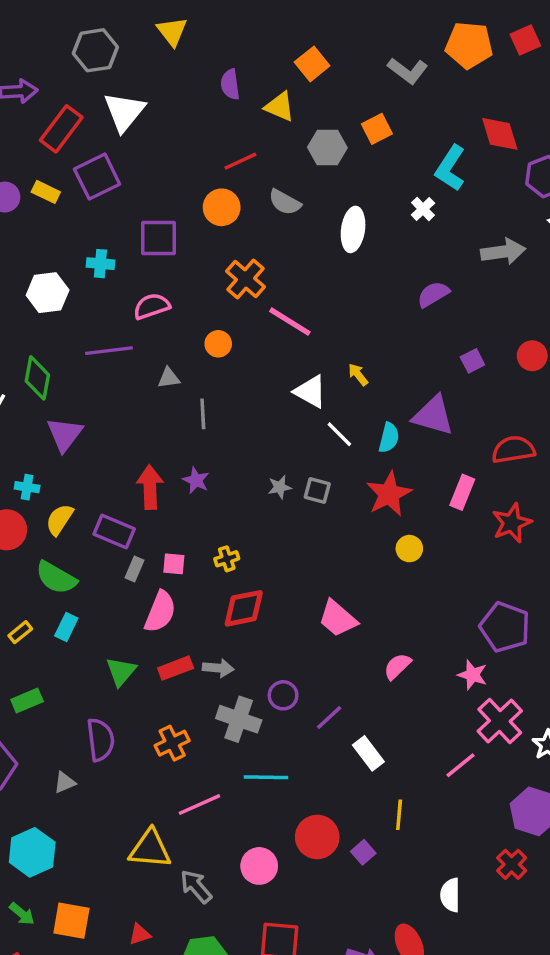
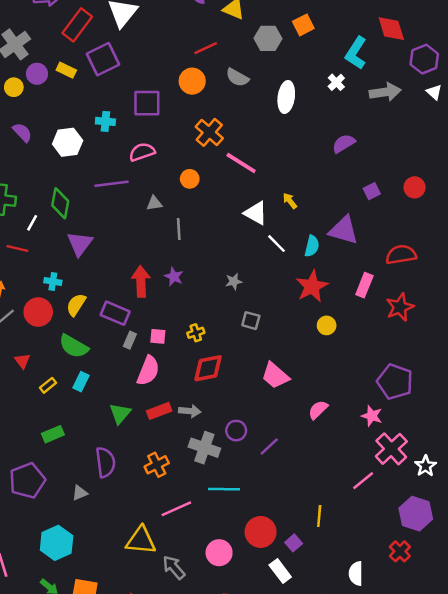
gray arrow: (503, 252) -> (385, 92), moved
gray square: (317, 491) -> (251, 321), moved
white rectangle: (368, 753) -> (280, 571), moved

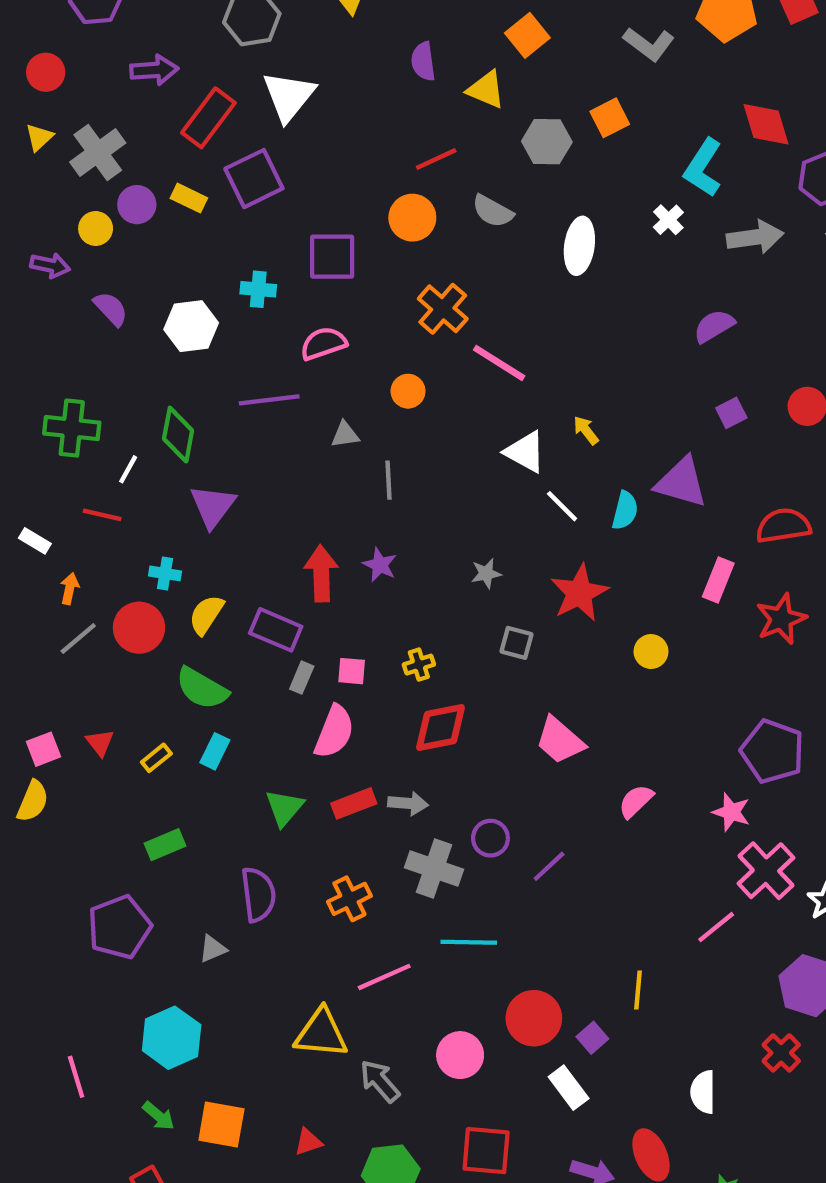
purple semicircle: (344, 143) -> (714, 326), moved
red star: (312, 286) -> (579, 593), moved
red triangle: (22, 361) -> (100, 743), moved

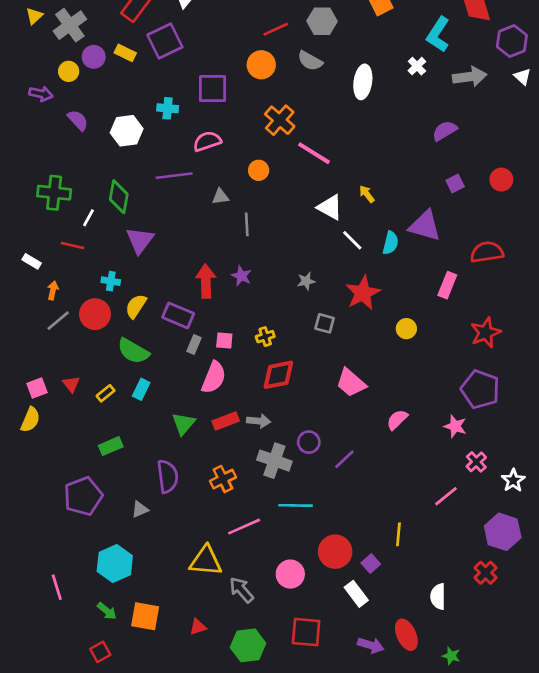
gray hexagon: (547, 142) -> (322, 21), moved
red star: (781, 619) -> (486, 333), moved
pink cross: (766, 871) -> (476, 462), size x0.6

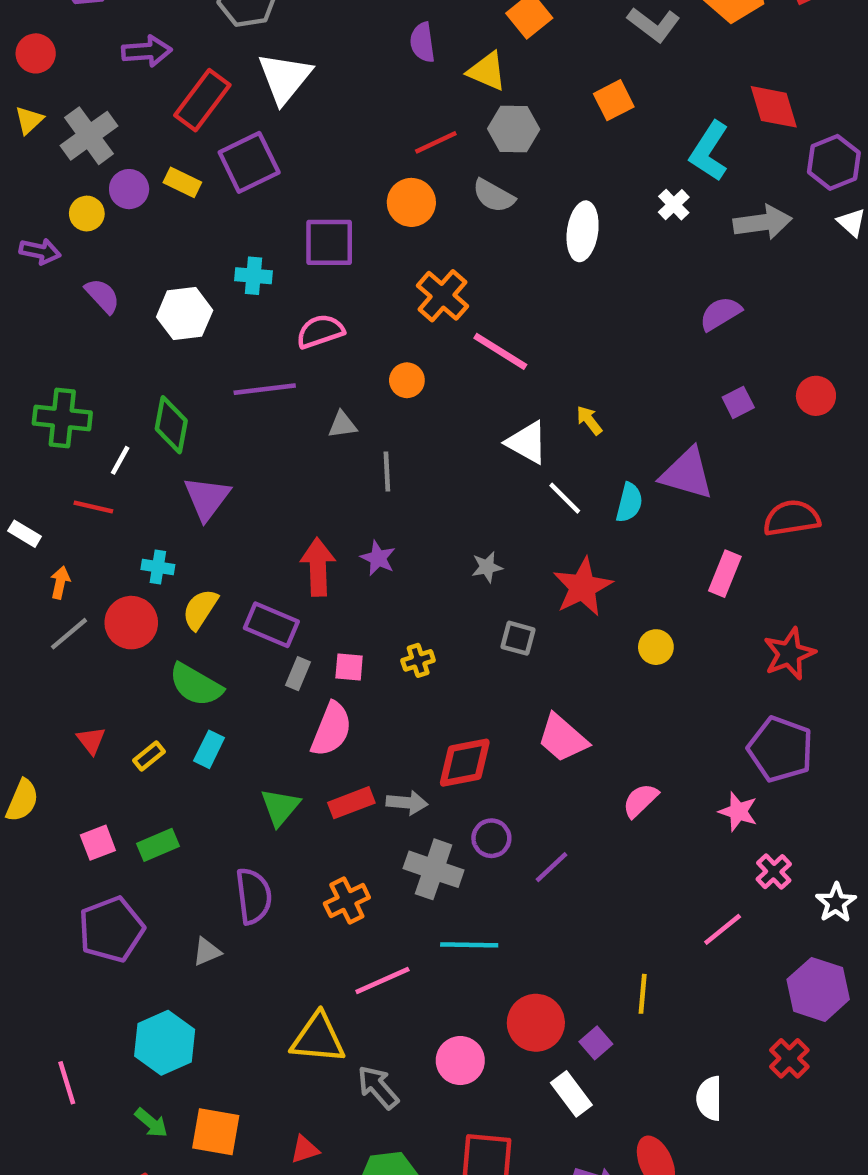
red diamond: (278, 375) -> (465, 763), moved
pink square: (37, 388) -> (98, 843), moved

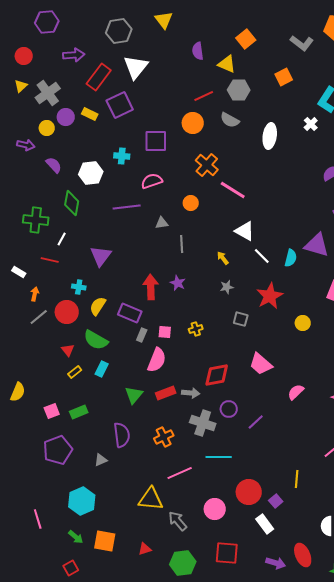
yellow arrow: (589, 420) -> (223, 258), moved
green diamond: (171, 425) -> (72, 203), moved
red triangle: (91, 740) -> (68, 350), moved

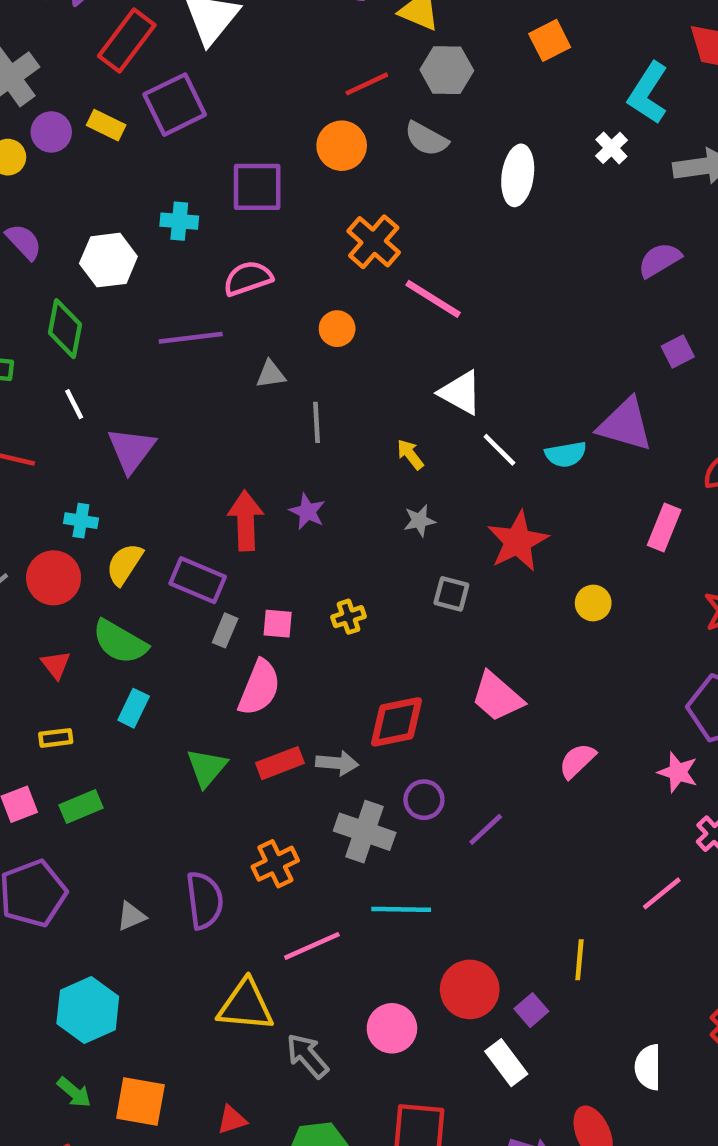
white line: (62, 239) -> (74, 404), moved, turned -56
cyan semicircle: (291, 258) -> (566, 454), turned 66
yellow rectangle: (75, 372) -> (56, 738), moved, turned 32
purple semicircle: (122, 435) -> (204, 900), moved

